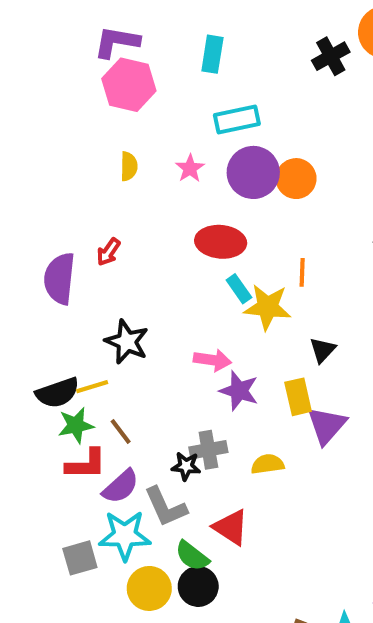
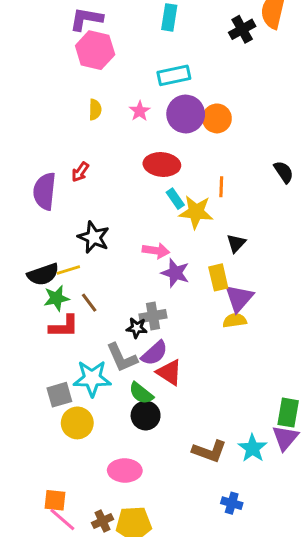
cyan rectangle: (212, 54) -> (169, 17), moved
yellow semicircle: (268, 464) -> (235, 320), moved
purple semicircle: (121, 487) -> (154, 353), moved
yellow circle: (149, 588) -> (77, 423), moved

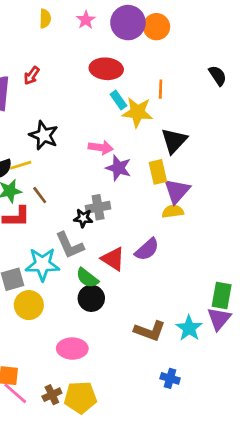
black triangle: (236, 243) -> (174, 141), size x1.5
purple semicircle: (154, 353) -> (147, 249), moved

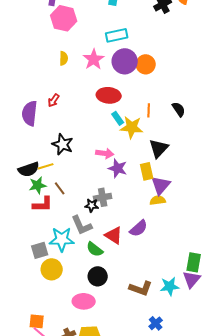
pink star: (86, 20) -> (94, 59), size x1.5
black semicircle: (218, 76) -> (179, 109), moved
black circle: (91, 298) -> (98, 276), moved
cyan star: (189, 328) -> (170, 286), turned 30
blue cross: (170, 378) -> (156, 323), turned 32

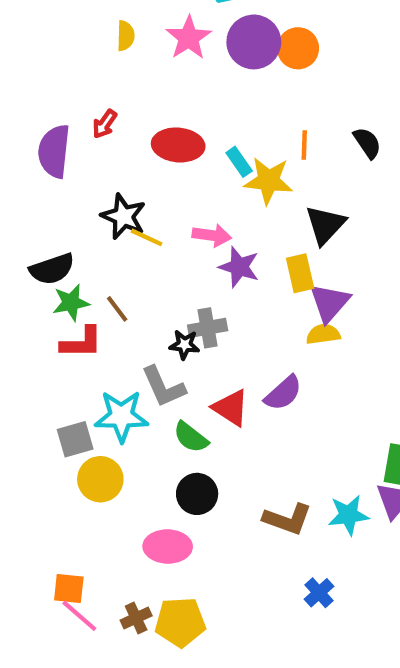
red ellipse: (109, 95) -> (178, 145), moved
yellow line: (46, 166) -> (147, 237), moved, turned 42

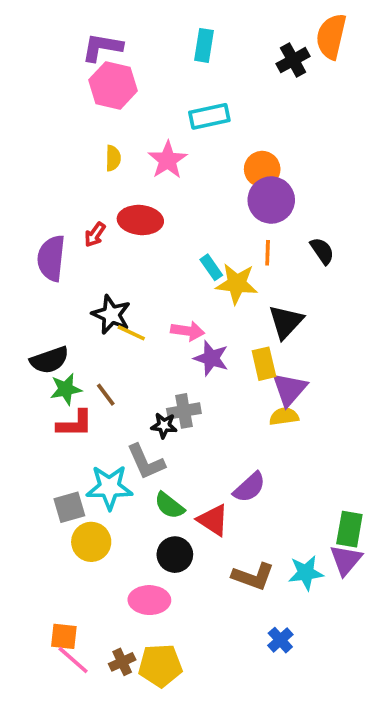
purple circle: (254, 42) -> (271, 200), moved
red ellipse: (178, 145) -> (140, 220), moved
purple semicircle: (283, 393) -> (249, 487), moved
red triangle: (231, 408) -> (213, 520), moved

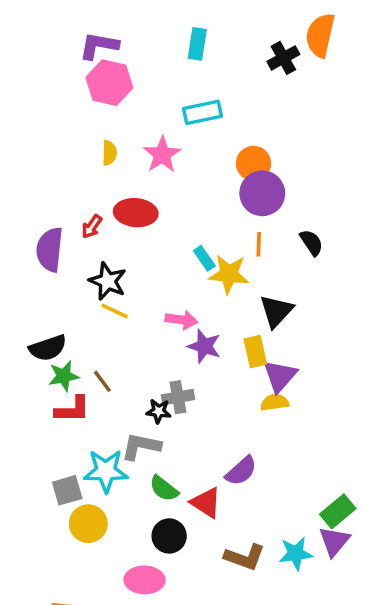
black star: (111, 315) -> (108, 281), moved
yellow line: (131, 333) -> (115, 311), moved
gray L-shape: (146, 462) -> (141, 446), turned 126
green rectangle: (349, 529) -> (338, 511), turned 40

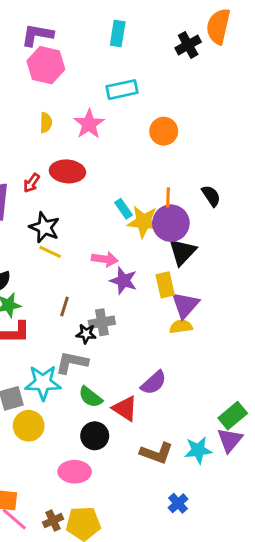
purple circle: (262, 193) -> (171, 223), moved
brown line: (102, 381) -> (65, 306), moved, turned 54

